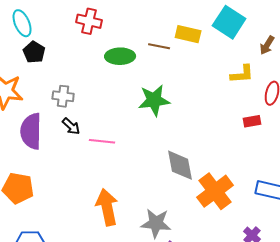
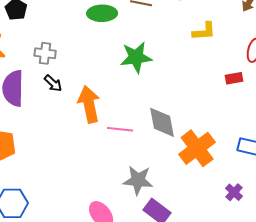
yellow L-shape: (242, 74) -> (204, 31), moved
pink line: (102, 141) -> (120, 129), moved
orange arrow: (107, 207) -> (89, 104), moved

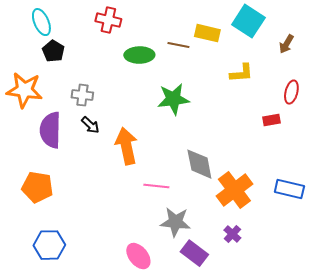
pink line: (120, 129) -> (156, 186), moved
purple cross: (234, 192) -> (232, 234), moved

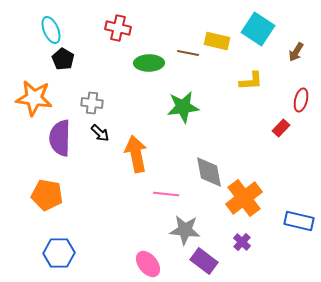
red rectangle: (271, 120) -> (281, 128), turned -36
blue rectangle: (289, 189) -> (299, 221), moved

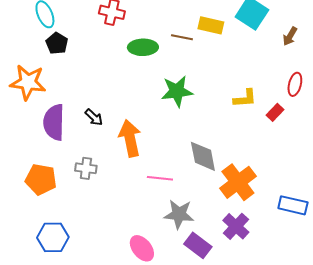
yellow L-shape: (251, 81) -> (245, 98), moved
gray cross: (92, 103) -> (86, 168), moved
purple cross: (242, 242) -> (236, 226), size x1.5

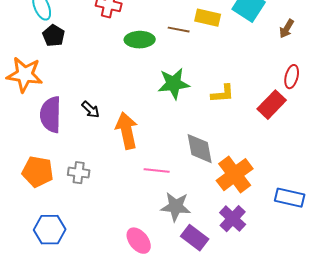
yellow L-shape: (245, 98) -> (223, 94), moved
red rectangle: (275, 112) -> (272, 105), size x1.6
gray cross: (86, 168) -> (79, 173), moved

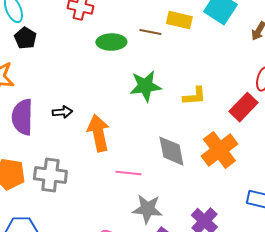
black arrow: (91, 110) -> (62, 112), turned -48
gray cross: (79, 173) -> (50, 175), size x1.5
orange cross: (235, 175) -> (219, 150), moved

